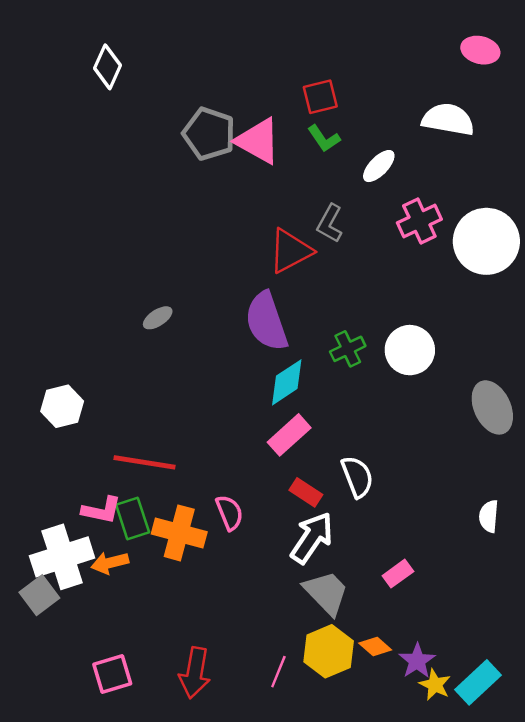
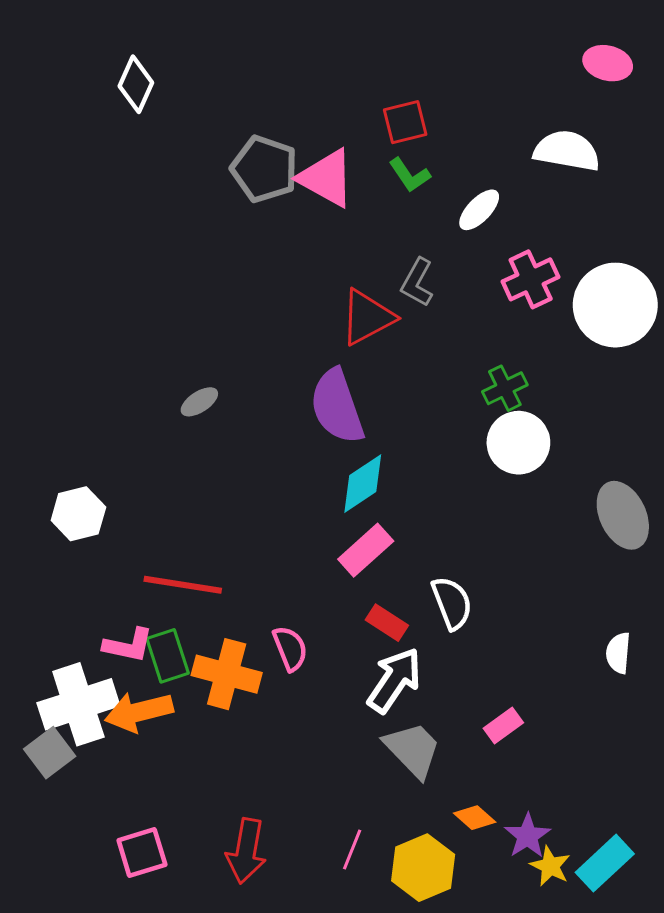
green cross: (348, 349) -> (505, 388), moved
orange arrow: (110, 563) -> (139, 712), size x1.4
yellow hexagon: (329, 651) -> (423, 868), moved

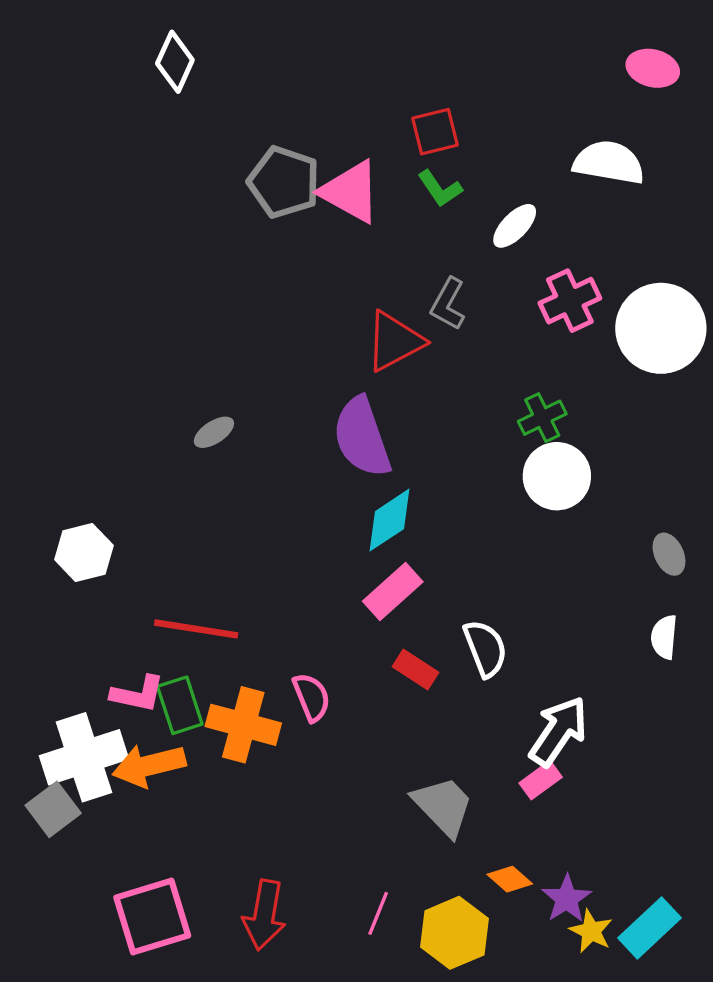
white diamond: (136, 84) -> (175, 62), moved
gray ellipse: (623, 515) -> (669, 554), size x0.6
white semicircle: (618, 653) -> (664, 637), moved
white arrow: (394, 680) -> (558, 731), moved
pink square: (142, 852) -> (152, 917), size x1.4

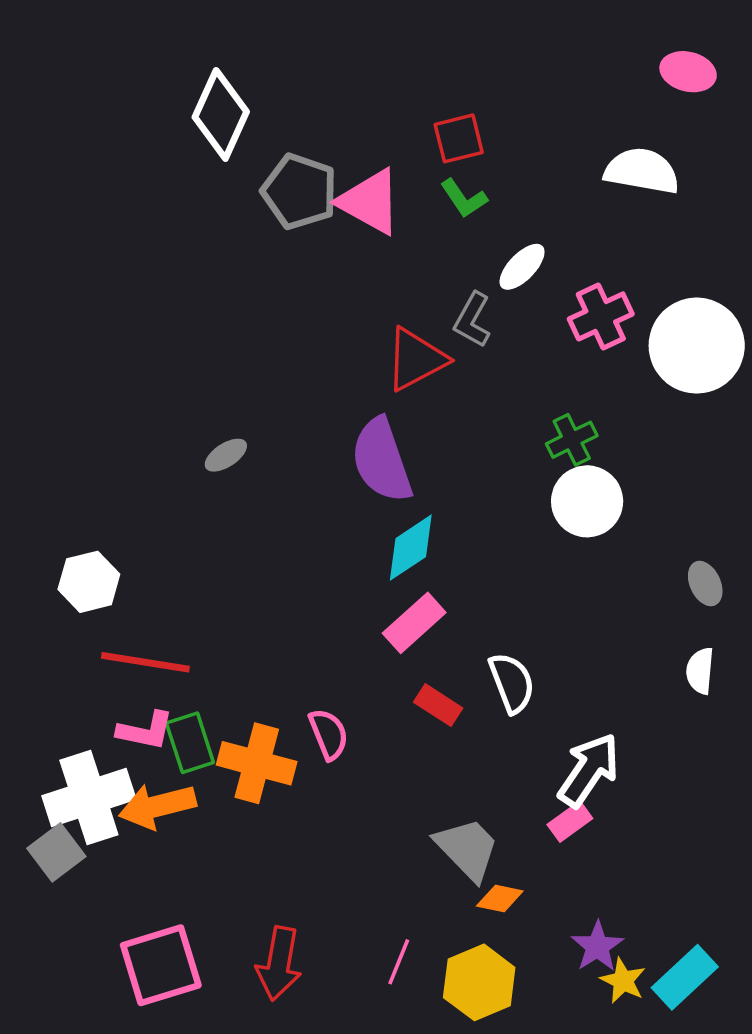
white diamond: (175, 62) -> (221, 114), moved, size x1.4
white ellipse: (515, 226) -> (522, 267), moved
red line: (196, 629) -> (145, 662), moved
orange diamond: (510, 879) -> (500, 899), moved, turned -30

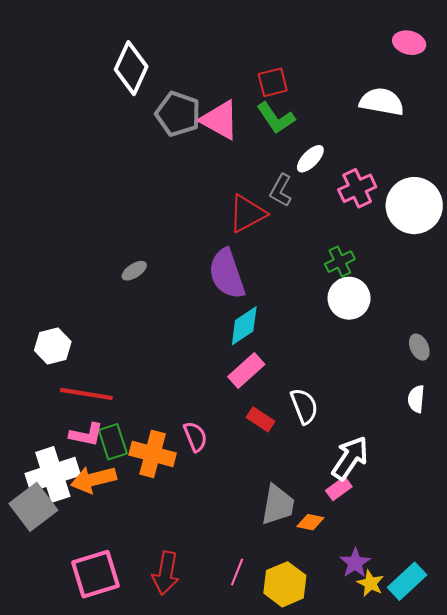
green L-shape: (464, 198) -> (276, 118), size x1.4
gray trapezoid: (467, 849) -> (278, 505), turned 54
gray square: (56, 852) -> (33, 507), size x1.4
orange diamond: (500, 899) -> (310, 522), moved

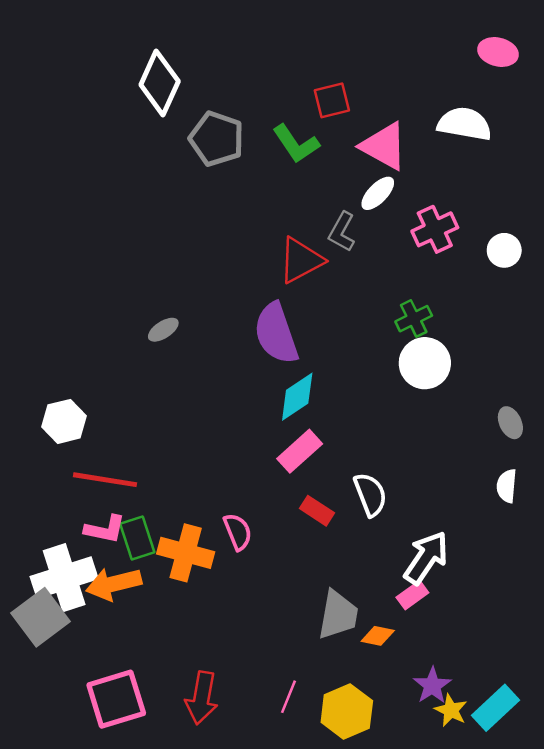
green L-shape: (276, 118) -> (296, 144), moved
pink triangle: (220, 120) -> (384, 146), moved
white circle: (414, 206) -> (504, 250), size x0.5

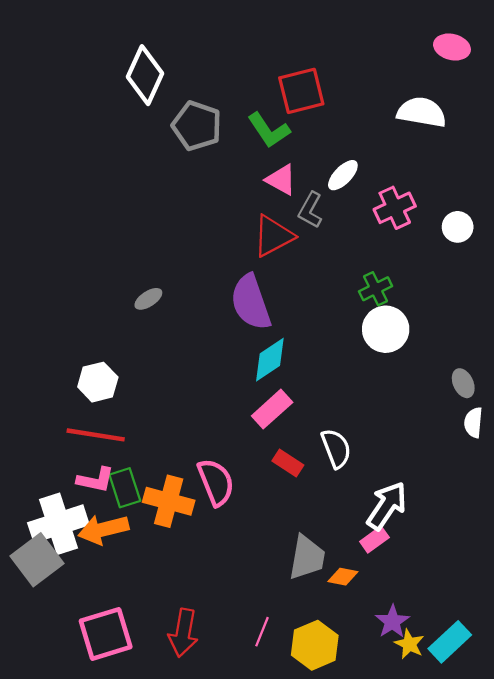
red square: (332, 100) -> (301, 91), size x1.4
pink triangle: (384, 146) -> (281, 180), moved, size x0.7
white hexagon: (64, 421) -> (98, 382), moved
white semicircle: (507, 486) -> (473, 423), moved
pink semicircle: (238, 532) -> (216, 482), size x1.4

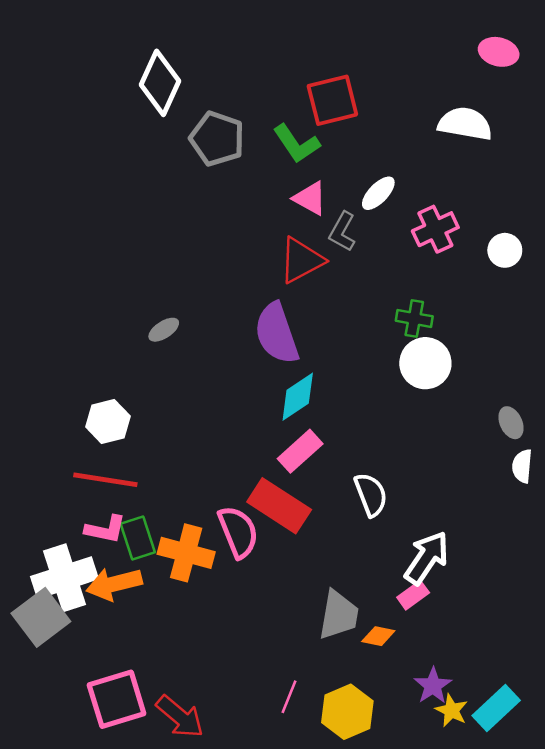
green cross: (376, 289) -> (414, 319), turned 36
red rectangle: (288, 463) -> (279, 506), moved, size x1.8
red arrow: (183, 633) -> (180, 717), moved, turned -60

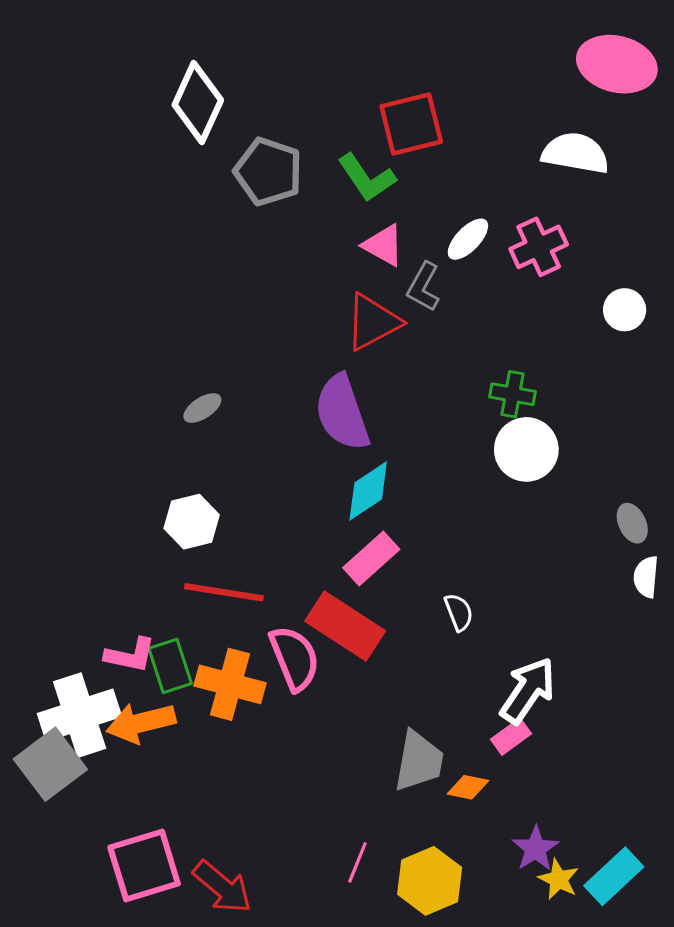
pink ellipse: (499, 52) -> (617, 64), size x1.6
pink cross: (435, 229) -> (539, 247), moved
white hexagon: (108, 421) -> (192, 522), moved
red line: (105, 480) -> (224, 592), moved
white semicircle: (371, 495) -> (459, 612), size x0.7

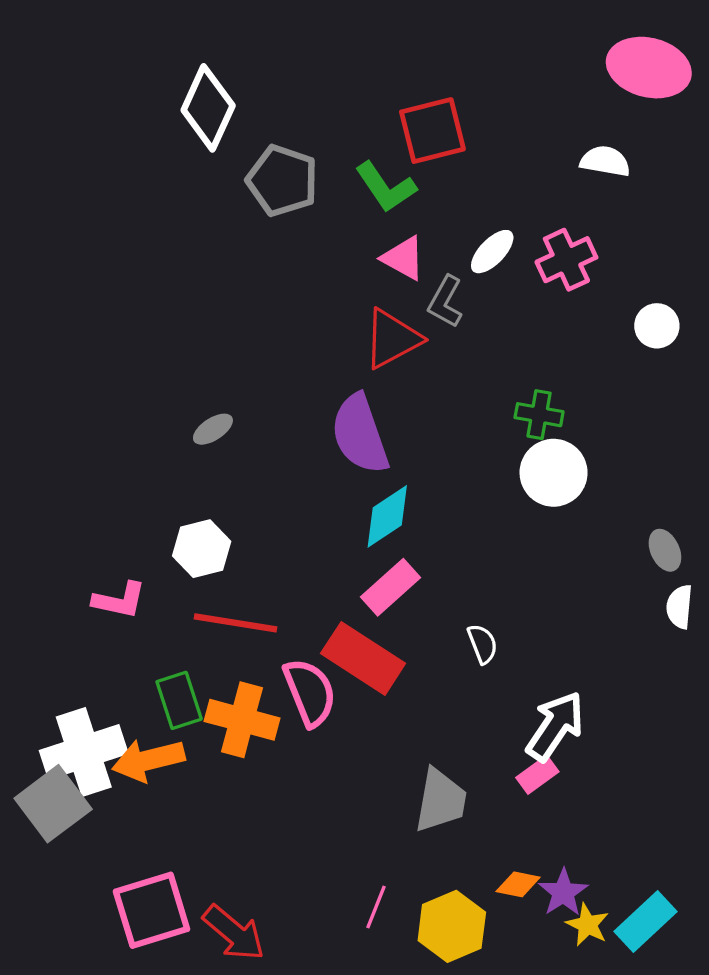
white semicircle: (575, 153) -> (605, 161), size x0.7
pink L-shape: (130, 655) -> (119, 600), moved
orange diamond: (468, 787) -> (518, 884), moved

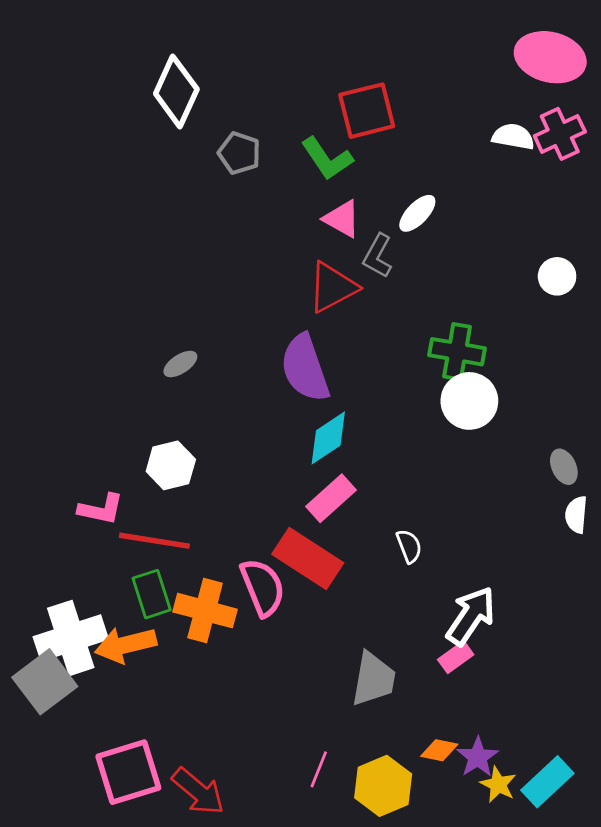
gray pentagon: (282, 181) -> (239, 153), size x0.7
pink cross: (566, 260) -> (560, 134), moved
green cross: (539, 415) -> (457, 352), size x1.4
red line: (236, 623) -> (154, 541), moved

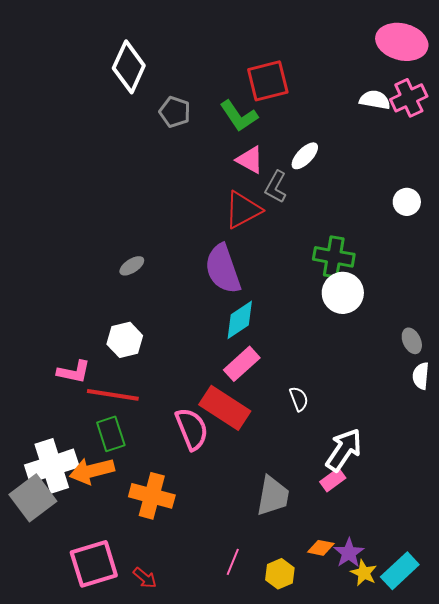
orange cross: (205, 611) -> (152, 496), moved
yellow hexagon: (383, 786) -> (280, 574), size x0.7
red arrow: (198, 791) -> (145, 578), size x0.6

